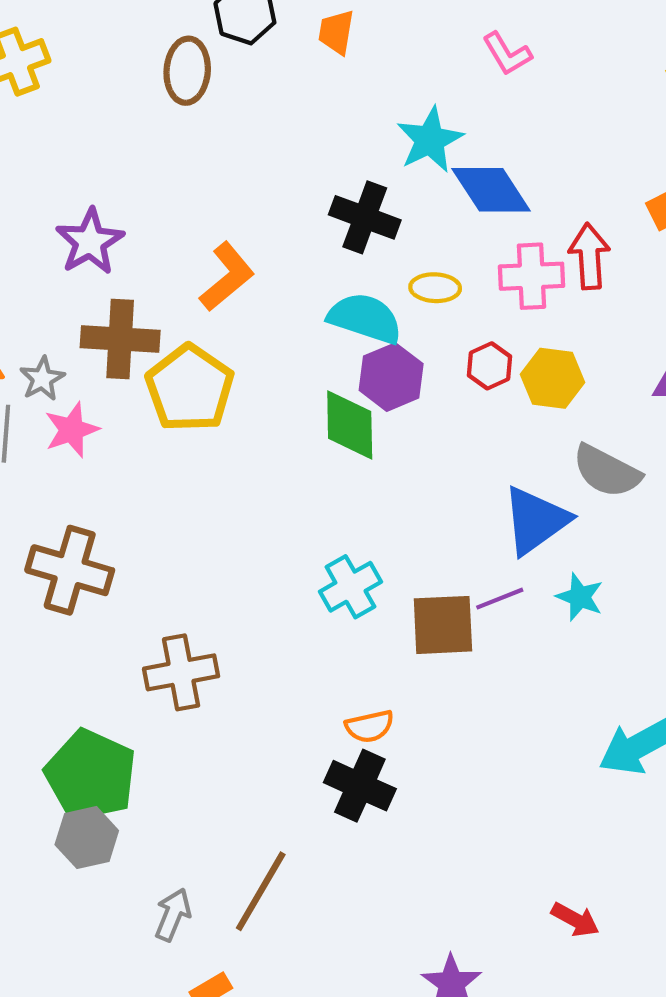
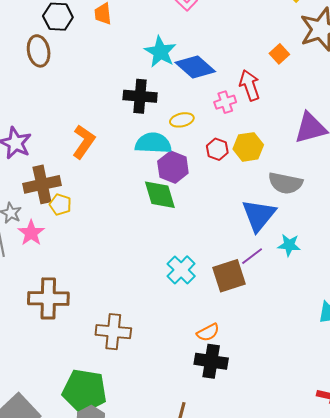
pink cross: (532, 276) -> (225, 102), size x0.7
yellow pentagon: (190, 388) -> (60, 205), moved, size x0.5
brown cross: (181, 672) -> (113, 332), turned 32

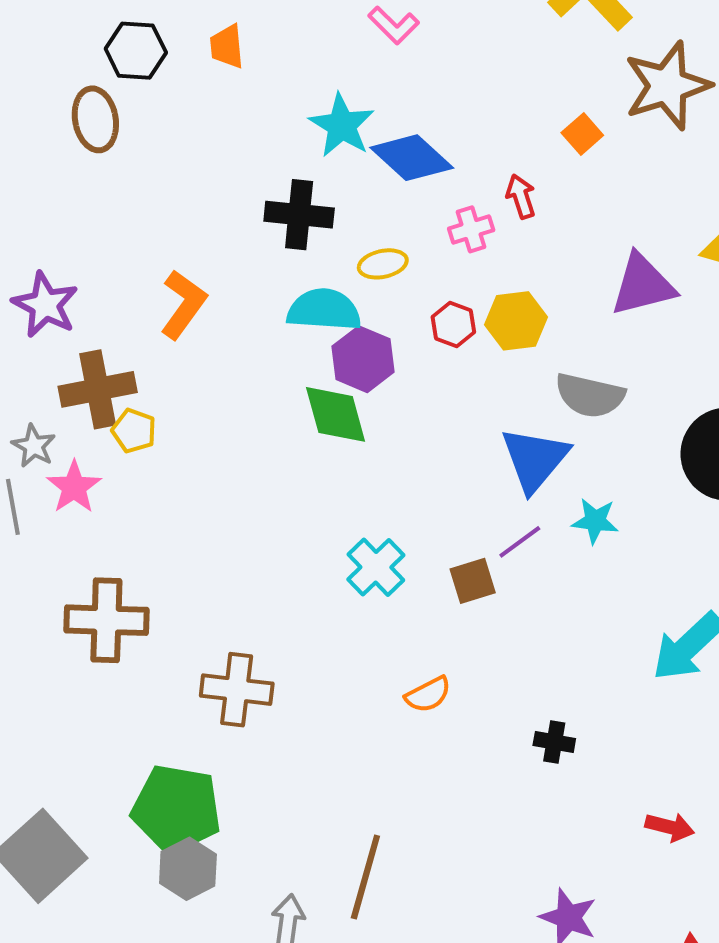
red arrow: (250, 85) -> (521, 196), size x0.7
brown square: (229, 276) -> (473, 581), size x0.7
black cross: (211, 361) -> (554, 742), moved, size x0.6

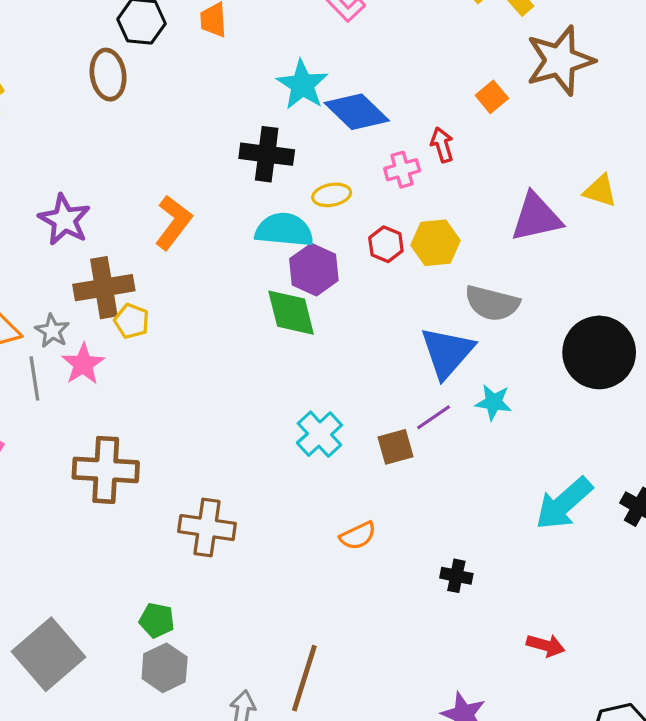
green pentagon: (176, 809) -> (157, 620), size x0.5

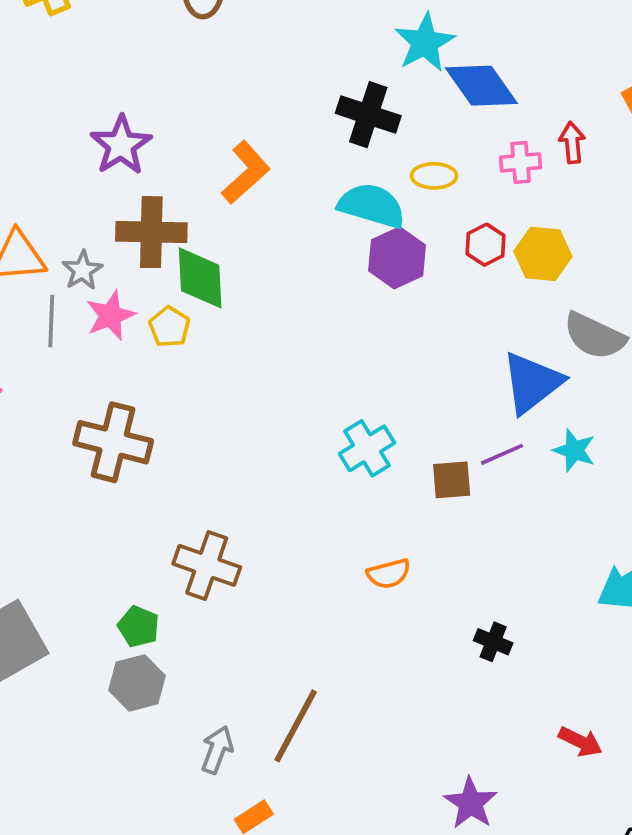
green diamond: (291, 313) -> (200, 278), moved
yellow pentagon: (132, 321) -> (169, 327), moved
brown cross: (207, 528) -> (207, 565), moved

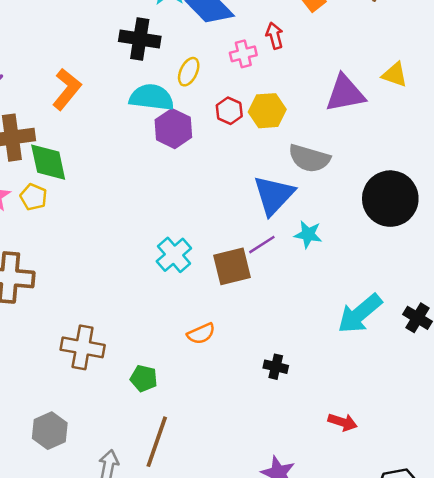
yellow ellipse: (434, 176) -> (189, 72), turned -56
brown square: (452, 480) -> (232, 266), size x1.4
green pentagon: (139, 627) -> (144, 378), moved

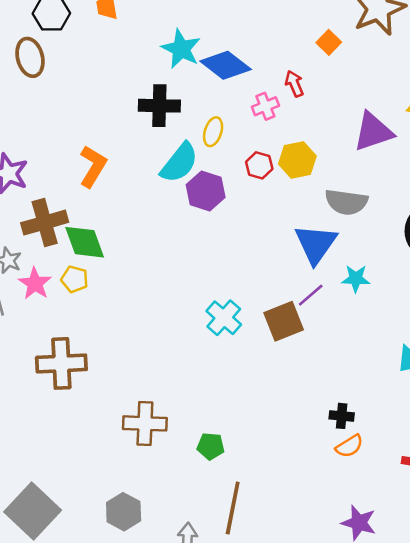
cyan semicircle: (152, 97) -> (179, 163), turned 129
orange semicircle: (201, 334) -> (349, 446), moved

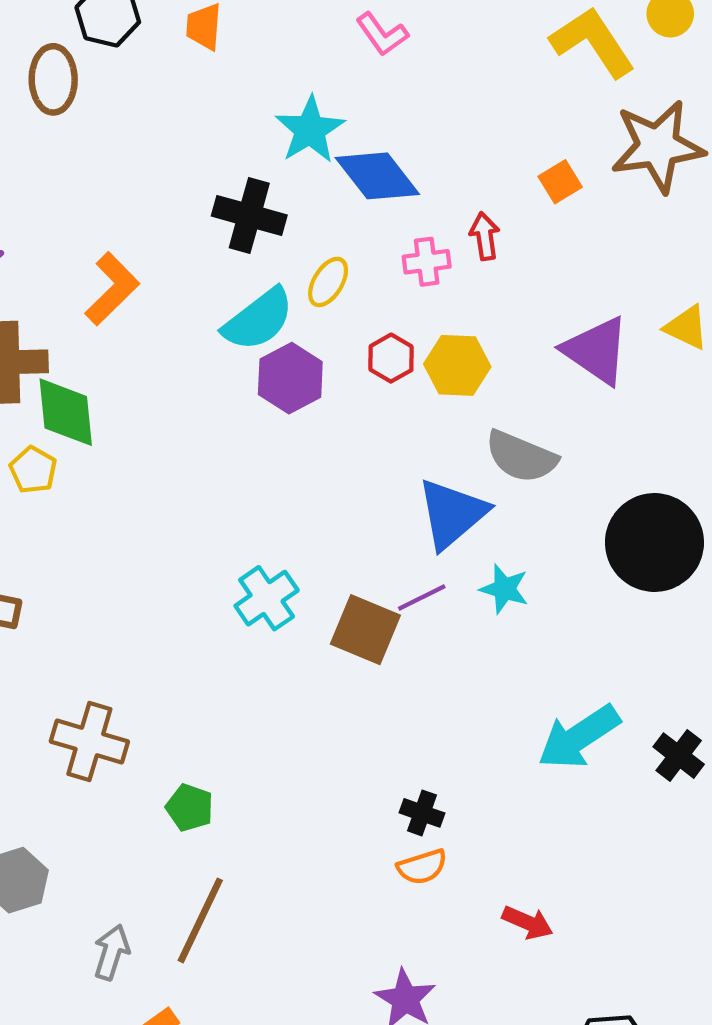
purple triangle: (373, 132) -> (596, 350), turned 39
brown square: (284, 321) -> (365, 630), turned 30

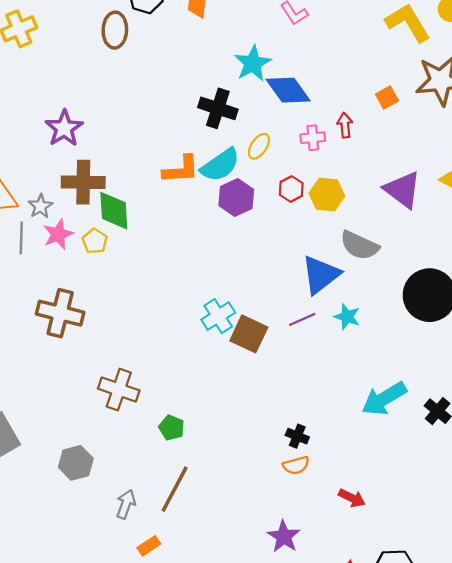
orange L-shape: (112, 289) -> (181, 170), moved, turned 39
brown square: (365, 630) -> (249, 334), moved

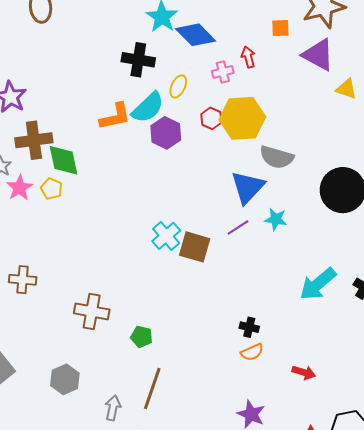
orange square: (387, 97) -> (280, 28), turned 36
purple triangle: (403, 190) -> (318, 55), moved
yellow hexagon: (327, 195) -> (242, 118), size x1.5
brown cross: (60, 313) -> (23, 280), moved, size x0.7

